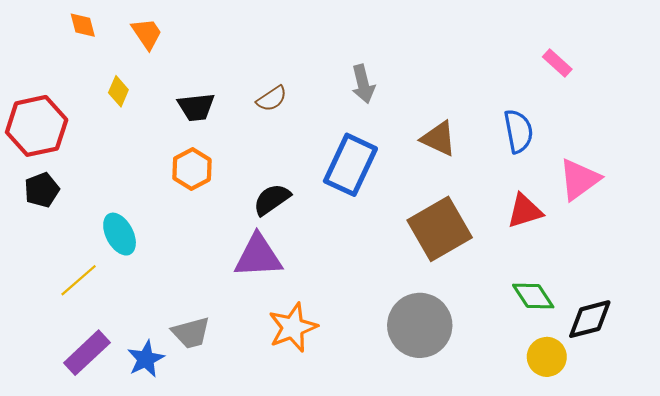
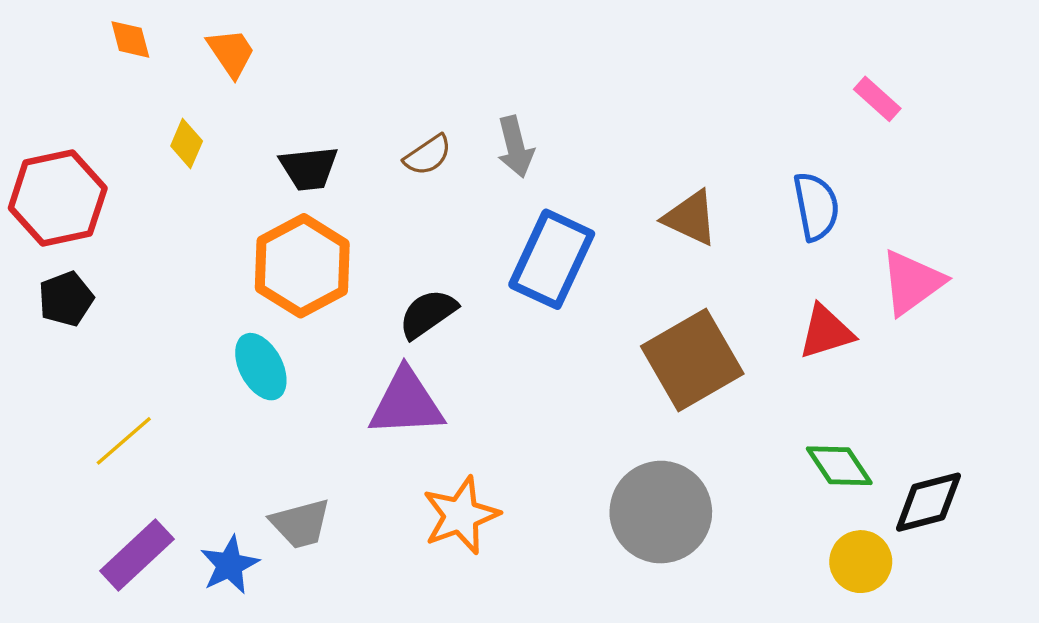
gray arrow: (363, 84) -> (515, 147), moved
orange hexagon: (192, 169) -> (302, 266), size x1.5
cyan ellipse: (120, 234) -> (261, 367), moved

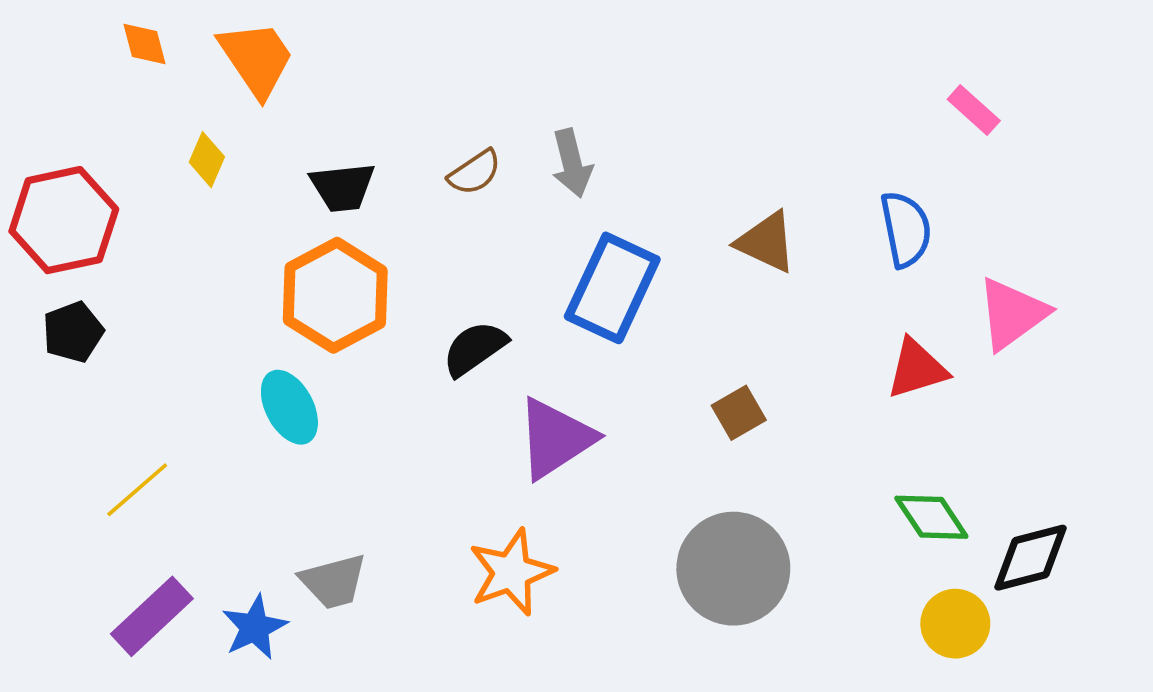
orange trapezoid: (231, 53) -> (256, 59), size x1.4
brown square: (692, 360) -> (739, 413), moved, size x0.5
purple triangle: (406, 403) -> (555, 438), moved, turned -30

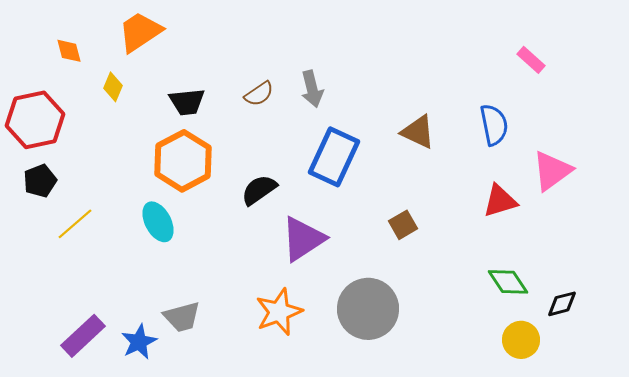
orange diamond: (144, 44) -> (69, 51), moved
orange trapezoid: (256, 59) -> (140, 32), turned -90
yellow line: (137, 490) -> (75, 224), moved
black diamond: (1031, 558) -> (562, 304), size x0.7
gray circle: (733, 569) -> (368, 309), moved

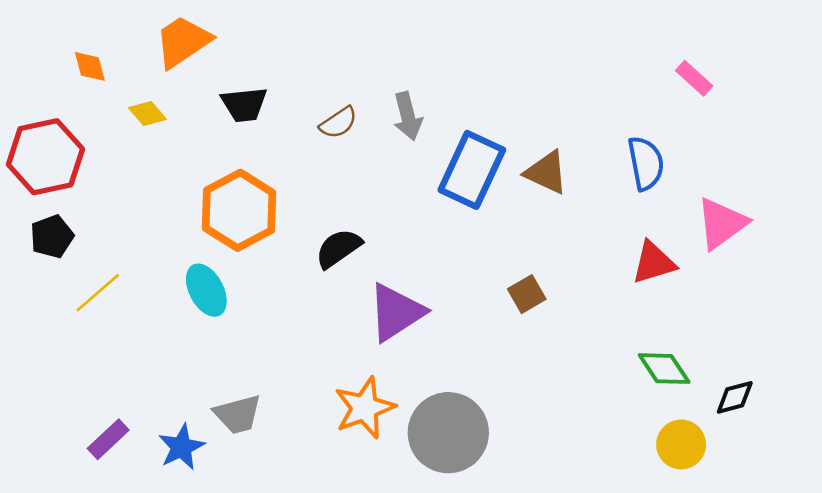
yellow diamond: (113, 87) -> (147, 114), turned -64
black trapezoid: (187, 102) -> (244, 104), moved
blue rectangle: (334, 157) -> (472, 170), moved
gray circle: (368, 309) -> (448, 433), moved
purple rectangle: (83, 336) -> (108, 439), size x0.7

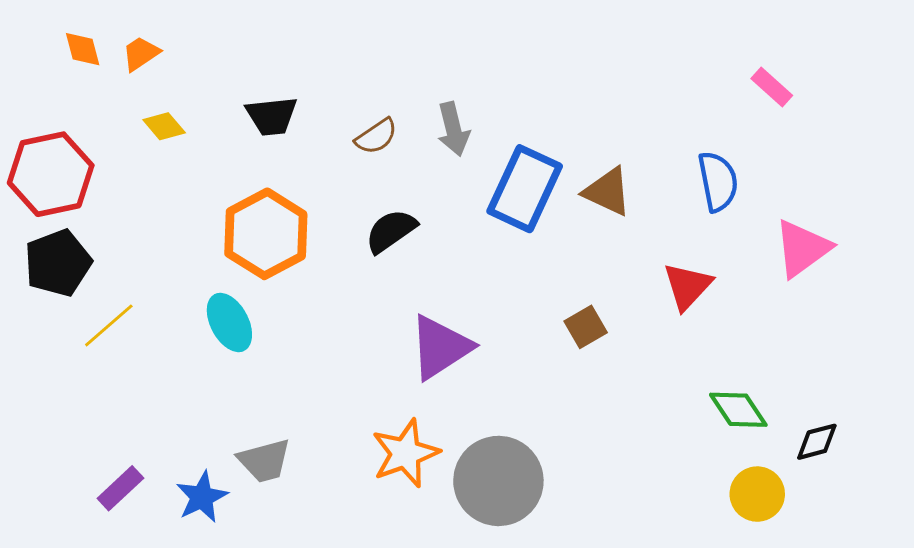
orange trapezoid: (183, 42) -> (141, 54), moved, size x0.6
orange diamond: (90, 66) -> (83, 49), moved
black pentagon: (52, 236) -> (58, 263), size x1.4
black semicircle: (338, 248) -> (391, 231), moved
red triangle: (654, 263) -> (687, 286), moved, turned -30

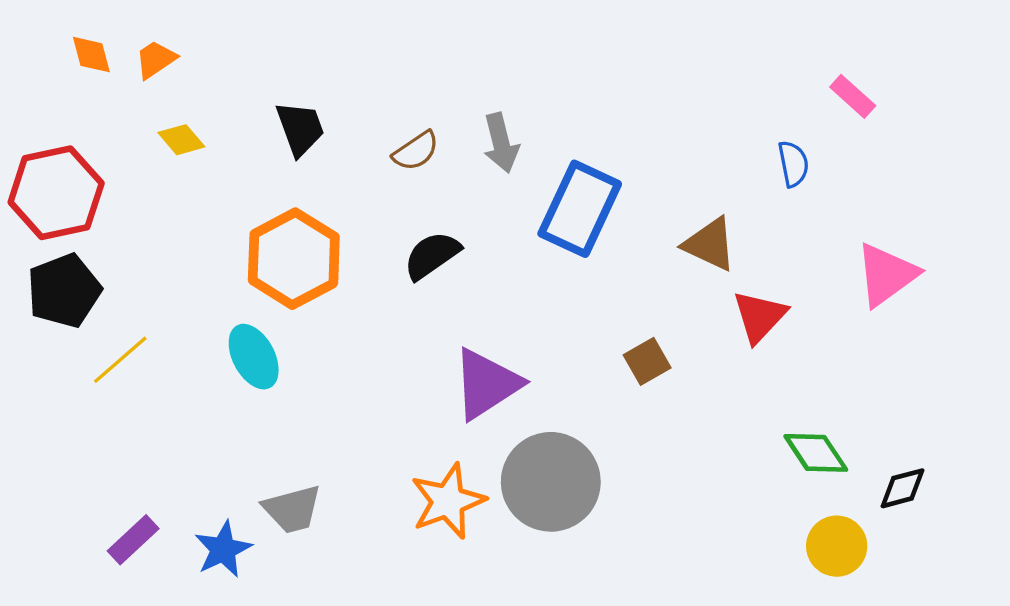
black trapezoid: (272, 116) -> (300, 128), turned -104
blue semicircle: (718, 181) -> (793, 164), moved, size x0.7
brown triangle: (607, 192) -> (710, 244), moved
gray circle: (498, 481) -> (551, 482), moved

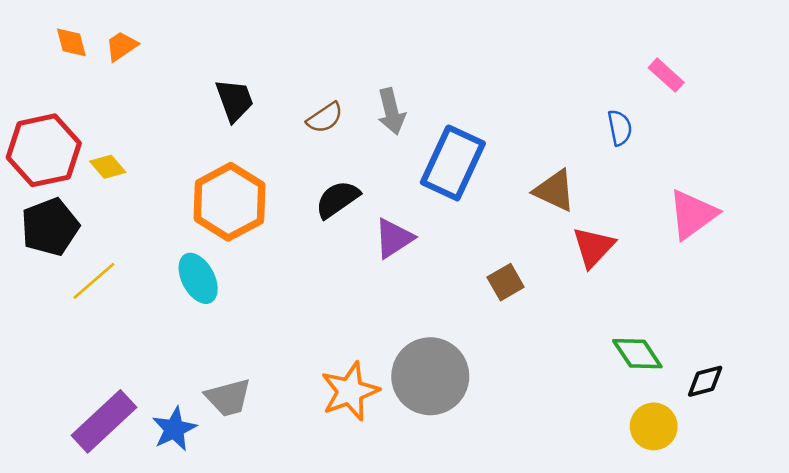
yellow diamond: (181, 140) -> (108, 167), moved
purple triangle: (487, 384) -> (394, 238), moved, size x0.7
purple rectangle: (133, 540) -> (104, 421), size x1.6

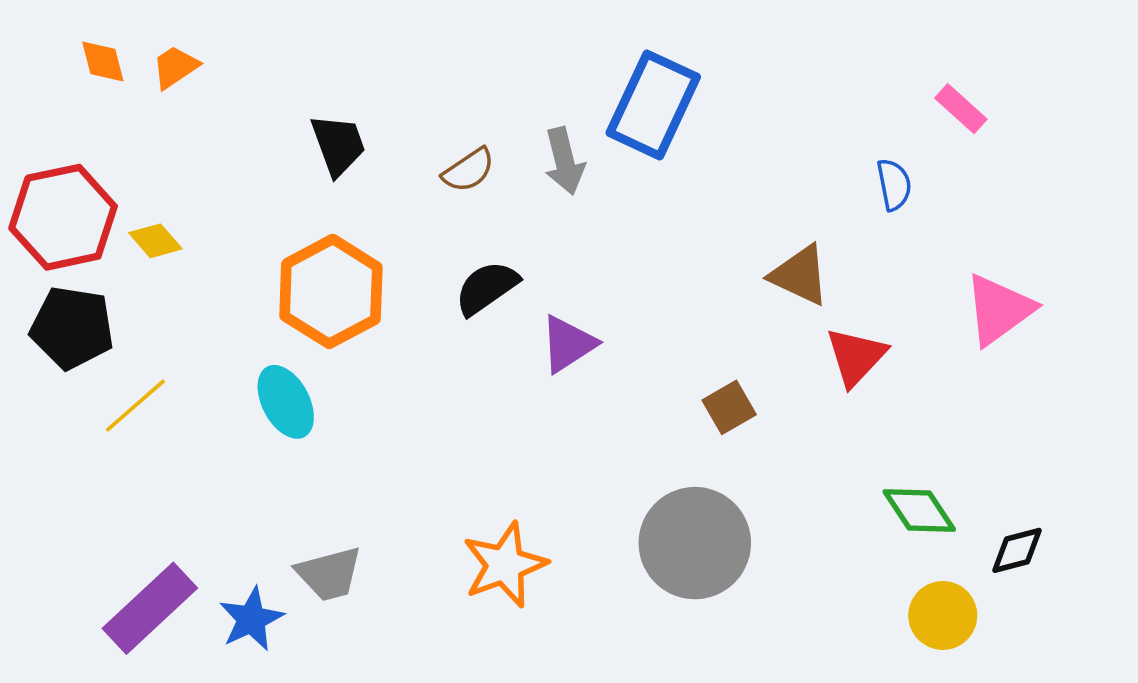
blue rectangle: (453, 163) -> (653, 105), moved
black pentagon: (50, 227) -> (72, 328), turned 30
gray circle: (430, 376) -> (695, 543), moved

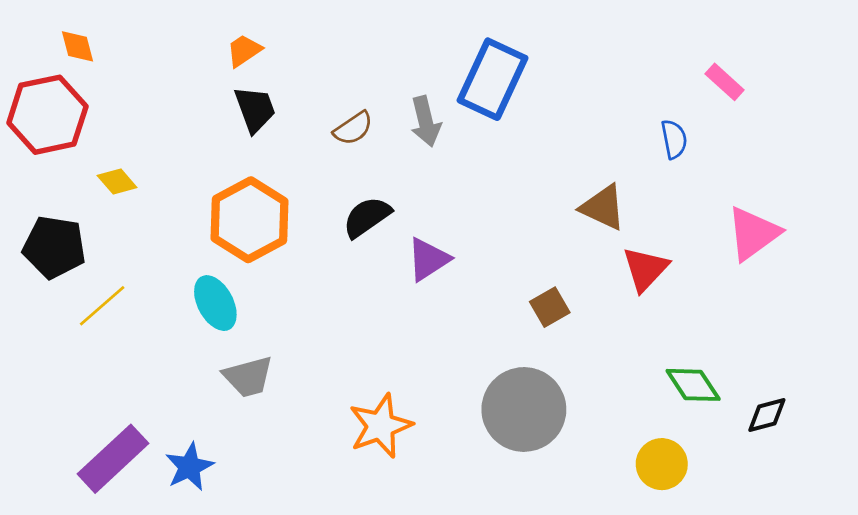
orange trapezoid: (175, 67) -> (244, 50), moved
red hexagon: (63, 217) -> (47, 115), moved
gray trapezoid: (329, 574) -> (248, 377), moved
yellow circle: (943, 615) -> (662, 464), moved

